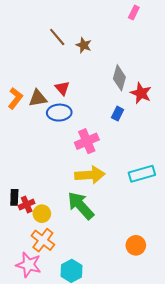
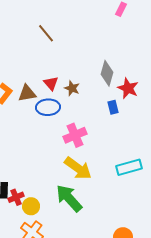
brown star: (84, 45) -> (72, 88), moved
blue rectangle: (117, 114) -> (113, 107), moved, turned -40
yellow arrow: (90, 175) -> (78, 168), turned 40

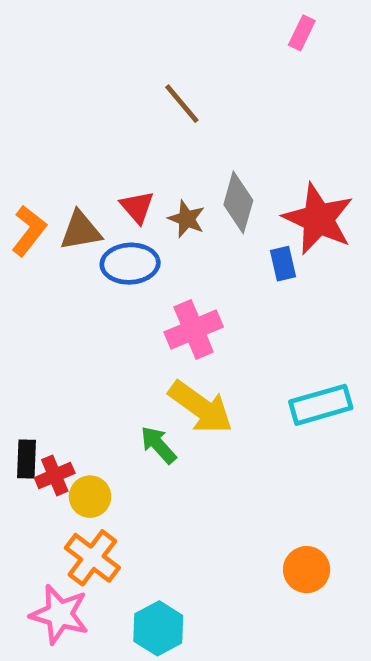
brown line: (46, 33) -> (182, 104), moved
gray diamond: (107, 73) -> (238, 202), moved
red star: (128, 88) -> (318, 219), size x1.4
green arrow: (69, 198) -> (158, 445), moved, size x0.6

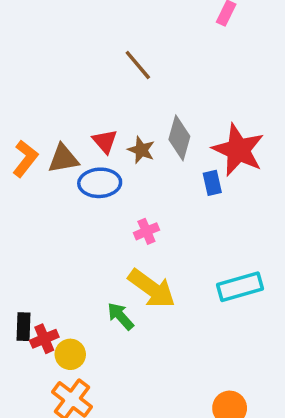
pink cross: (194, 330) -> (146, 231), size x0.6

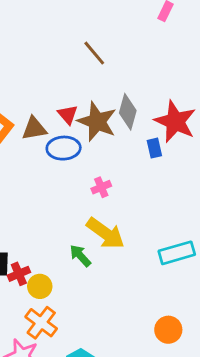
brown star: (141, 150) -> (97, 122), size x1.8
cyan rectangle: (240, 287) -> (177, 253), moved

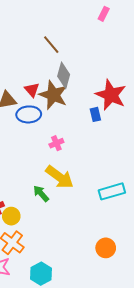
gray diamond: (128, 112) -> (64, 75), moved

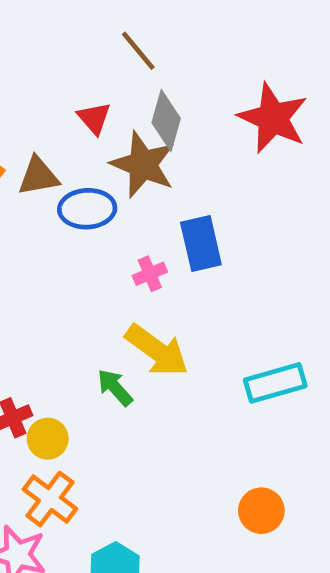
red triangle: (32, 90) -> (94, 118), moved
red star: (111, 95) -> (273, 118), moved
blue rectangle: (95, 114) -> (201, 244), moved, size x1.6

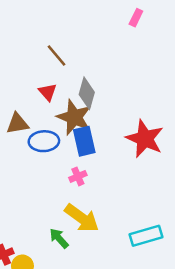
brown line: (138, 51) -> (57, 55), moved
red star: (273, 118) -> (145, 139), moved
blue rectangle: (201, 244) -> (84, 141), moved

